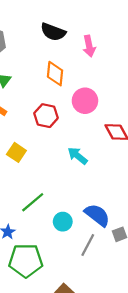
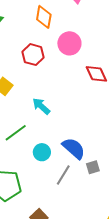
cyan arrow: (78, 156) -> (41, 106), moved

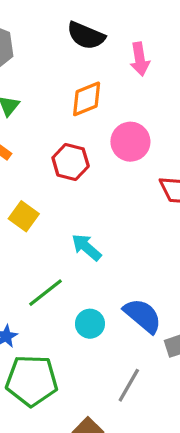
orange diamond: (44, 17) -> (87, 99), turned 60
gray line: (63, 175) -> (129, 385), moved

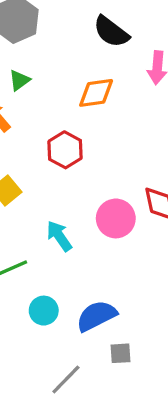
pink circle: (130, 142) -> (116, 218), moved
blue semicircle: (143, 316) -> (96, 316), turned -81

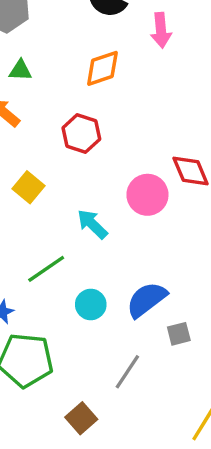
green triangle: (19, 80) -> (20, 70), turned 50

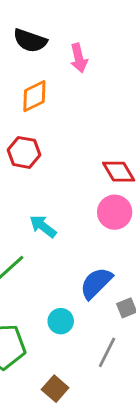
pink circle: (147, 195) -> (115, 212), moved
cyan circle: (91, 304) -> (61, 321), moved
gray line: (127, 372) -> (107, 352), moved

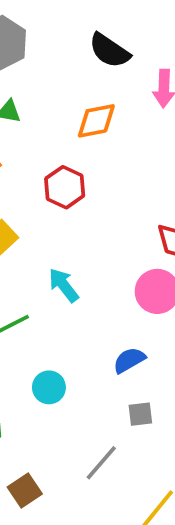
blue semicircle: (96, 283) -> (129, 360), moved, size x0.7
cyan circle: (61, 321) -> (49, 387), moved

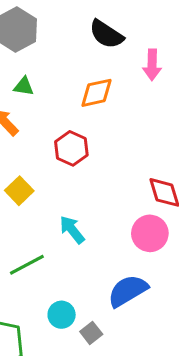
blue semicircle: (129, 360) -> (128, 291), size x1.5
gray square: (140, 414) -> (91, 333), moved, turned -30

